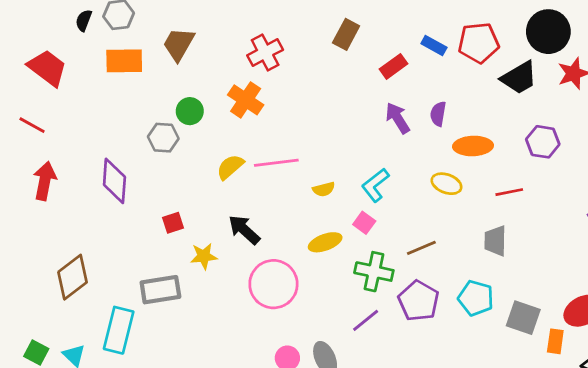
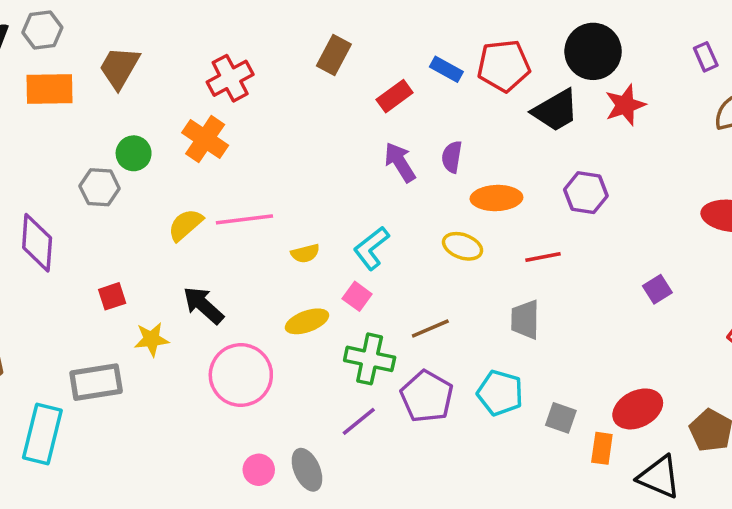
gray square: (523, 318) -> (561, 418), size x0.7

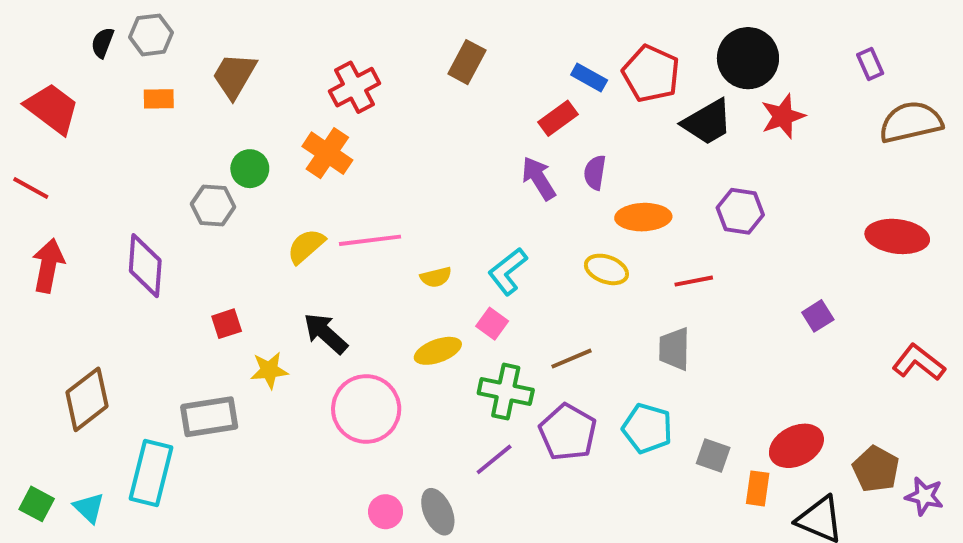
red pentagon: (504, 66) -> (651, 74), turned 30
orange rectangle: (50, 89) -> (159, 99), size x0.6
red rectangle: (395, 96) -> (558, 118), moved

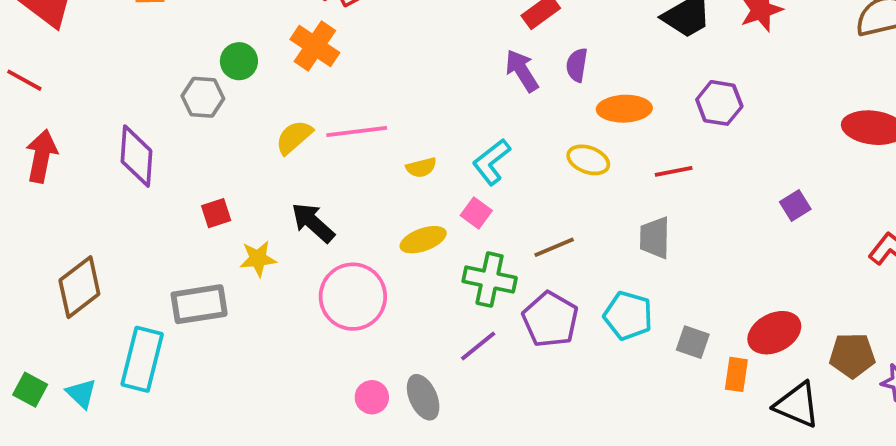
brown pentagon: (876, 469) -> (852, 355), turned -30

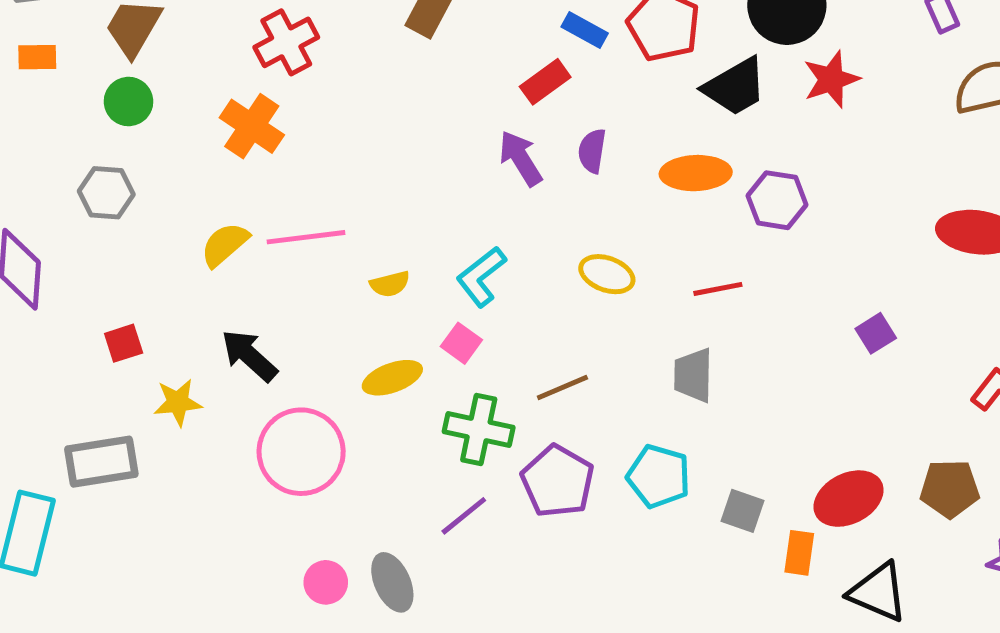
green circle: (239, 61) -> (128, 102), moved
orange ellipse: (624, 109) -> (696, 173), moved
brown pentagon: (852, 355) -> (950, 489), moved

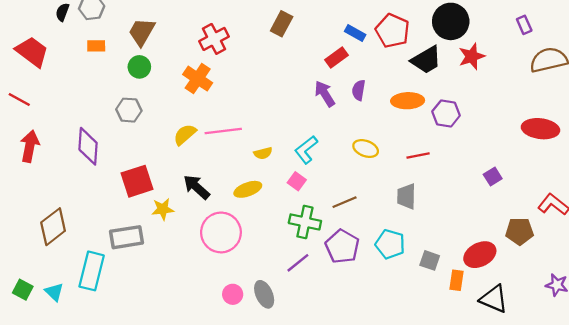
red square: (124, 343) -> (137, 181), size x1.8
yellow ellipse: (392, 378) -> (248, 189), moved
brown pentagon: (950, 489) -> (520, 231), moved

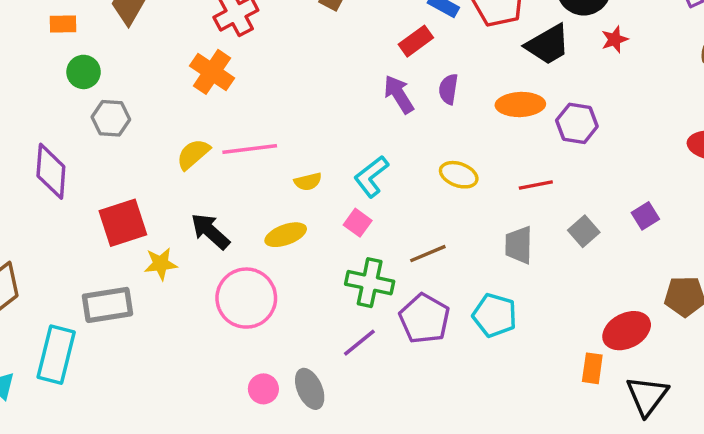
red star: (472, 56) -> (615, 39), size x0.7
green circle: (139, 67) -> (84, 72), moved
gray square: (430, 260) -> (584, 231), moved, turned 30
black triangle: (494, 299) -> (647, 396), turned 44

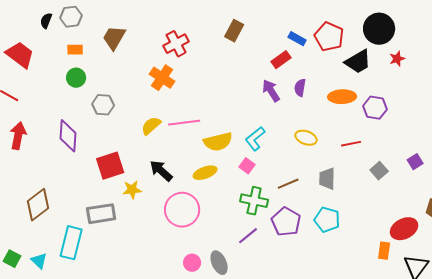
green circle: (84, 72) -> (76, 78), moved
yellow semicircle: (308, 182) -> (218, 142), size x1.8
gray trapezoid: (519, 245) -> (327, 179), moved

